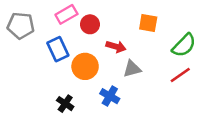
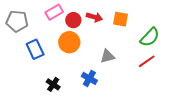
red arrow: (116, 47) -> (94, 17), moved
blue rectangle: (58, 49) -> (35, 49), moved
orange circle: (85, 66) -> (69, 42), moved

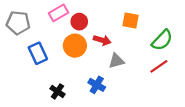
red arrow: (94, 17) -> (102, 40), moved

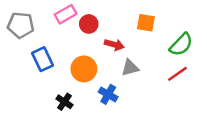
orange circle: (75, 46) -> (84, 69), moved

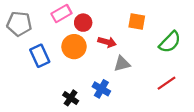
orange circle: (84, 69) -> (74, 47), moved
red line: (177, 74) -> (166, 83), moved
black cross: (64, 102) -> (71, 98), moved

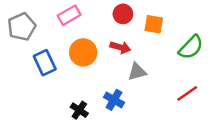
red circle: (83, 23) -> (123, 14), moved
gray pentagon: (19, 24) -> (22, 27), turned -30

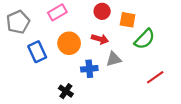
green semicircle: (191, 47) -> (145, 39), moved
blue cross: (114, 100) -> (89, 69), moved, turned -35

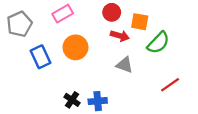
red arrow: (100, 39) -> (120, 36), moved
gray triangle: (114, 59) -> (125, 65), turned 35
blue cross: (89, 69) -> (98, 101), moved

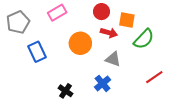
orange circle: (75, 47) -> (80, 43), moved
blue cross: (98, 101) -> (103, 83), moved, turned -35

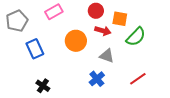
red line: (154, 77) -> (138, 79), moved
black cross: (66, 91) -> (43, 86), moved

